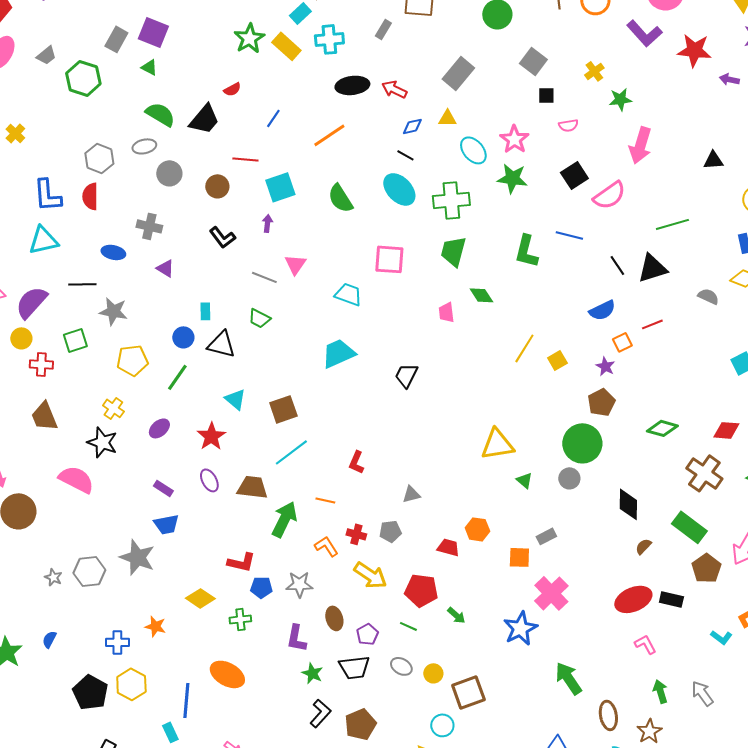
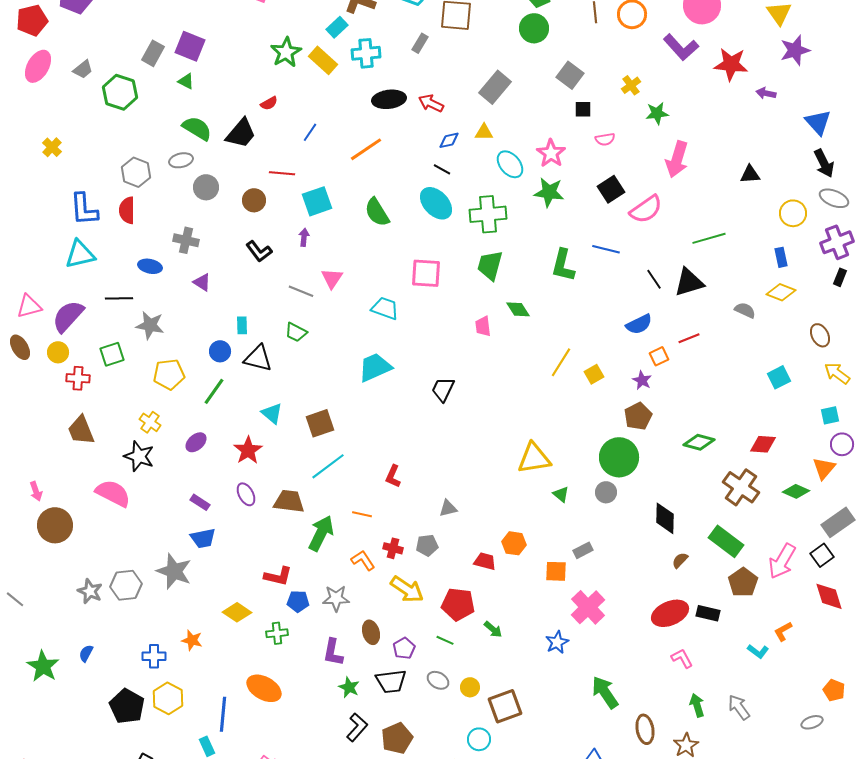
gray star: (53, 577) -> (90, 591), size x1.4
blue star: (520, 628) -> (557, 642), size x0.7

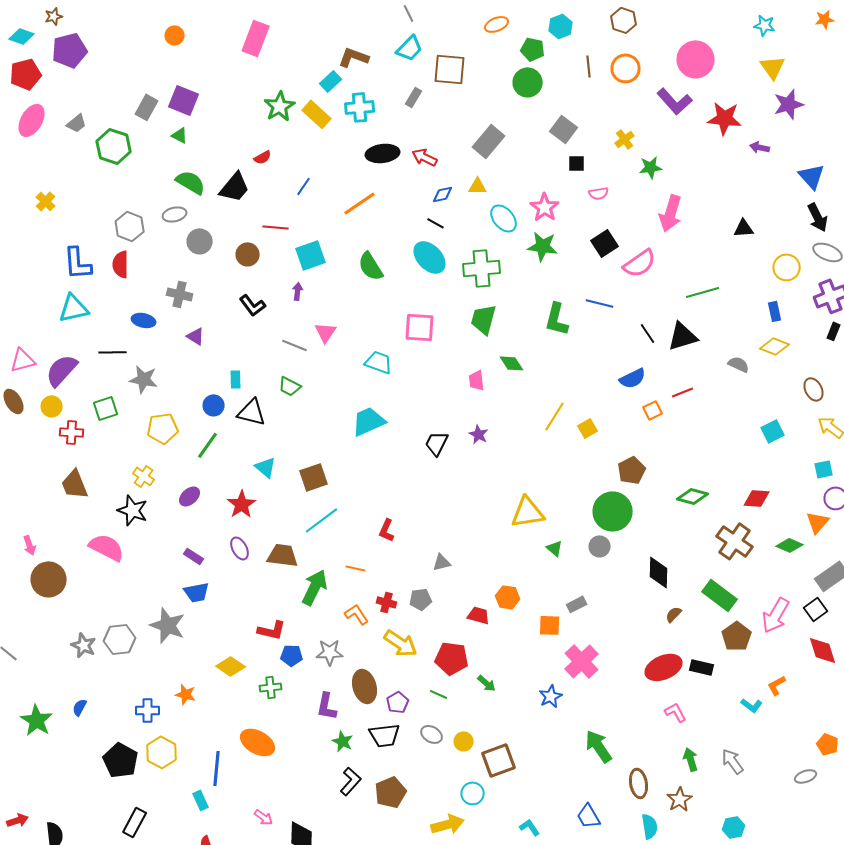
purple star: (642, 380) -> (479, 434), moved
brown ellipse: (371, 632) -> (365, 686), size x1.4

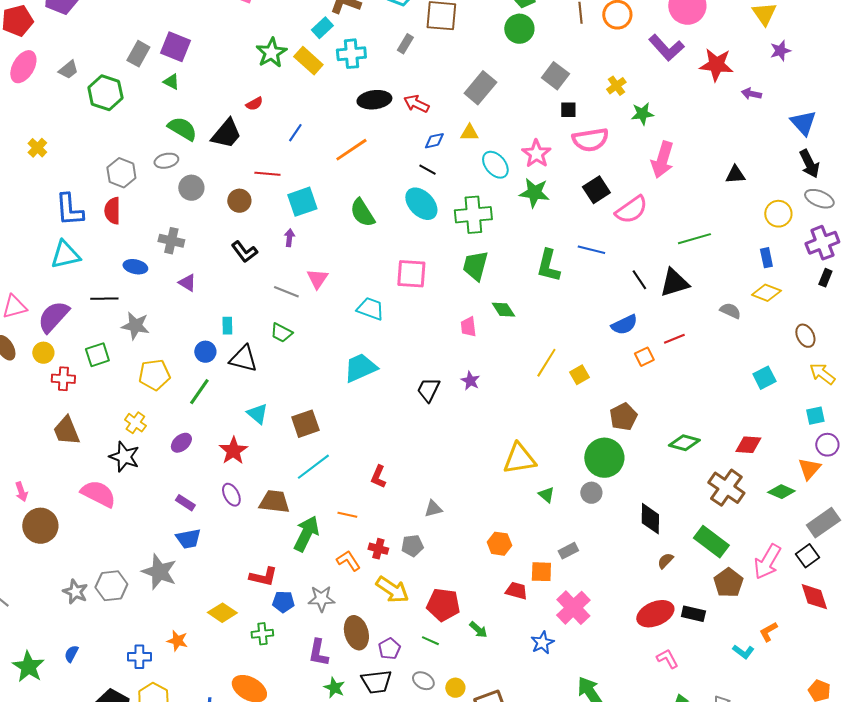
purple star: (789, 104) -> (780, 51), size x0.7
pink semicircle: (599, 193) -> (590, 140), size x1.8
red trapezoid: (479, 615) -> (516, 591), moved

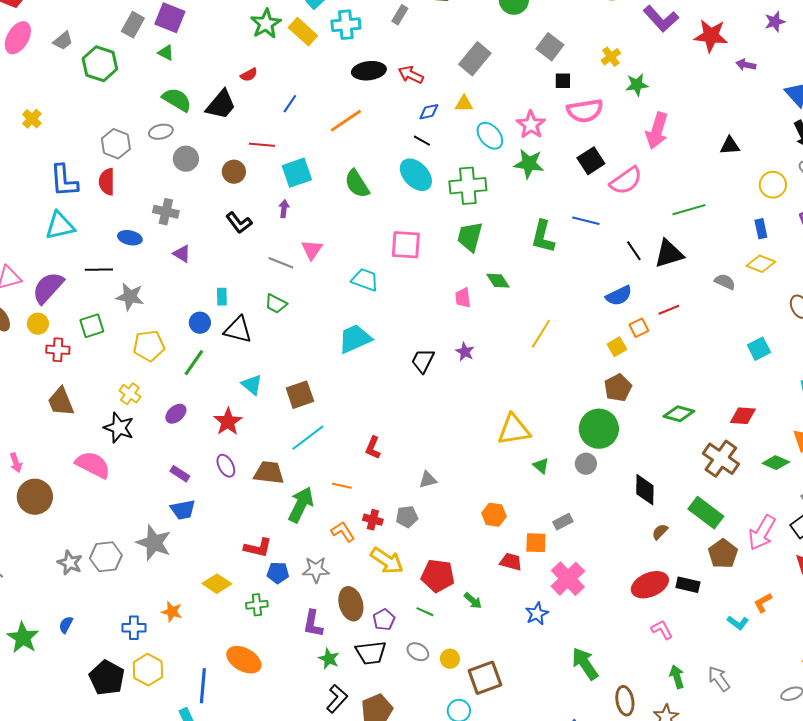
yellow square: (579, 375) -> (617, 347), moved

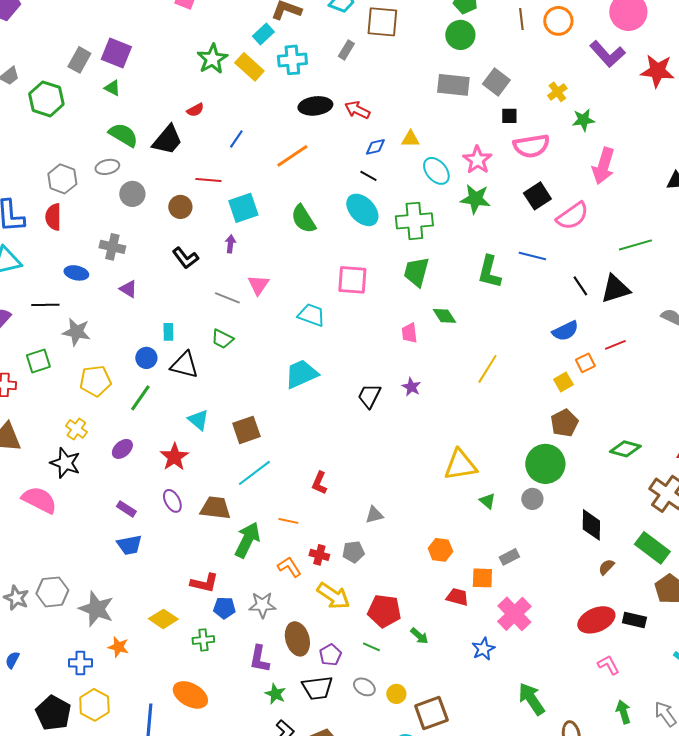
gray rectangle: (475, 59) -> (453, 85), moved, turned 56
gray star: (154, 543) -> (96, 609), moved

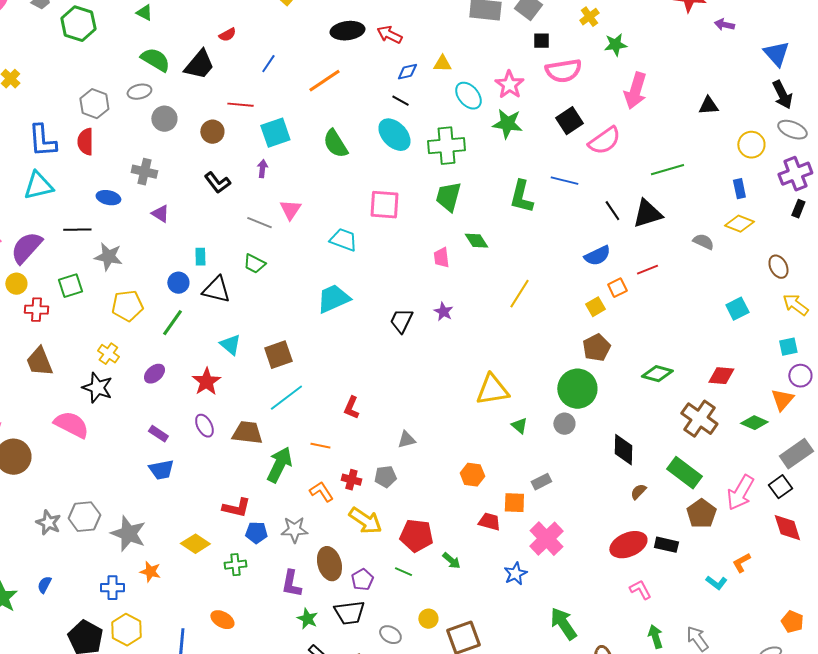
gray ellipse: (364, 687) -> (390, 635), moved
orange ellipse: (190, 695) -> (222, 620), size x0.7

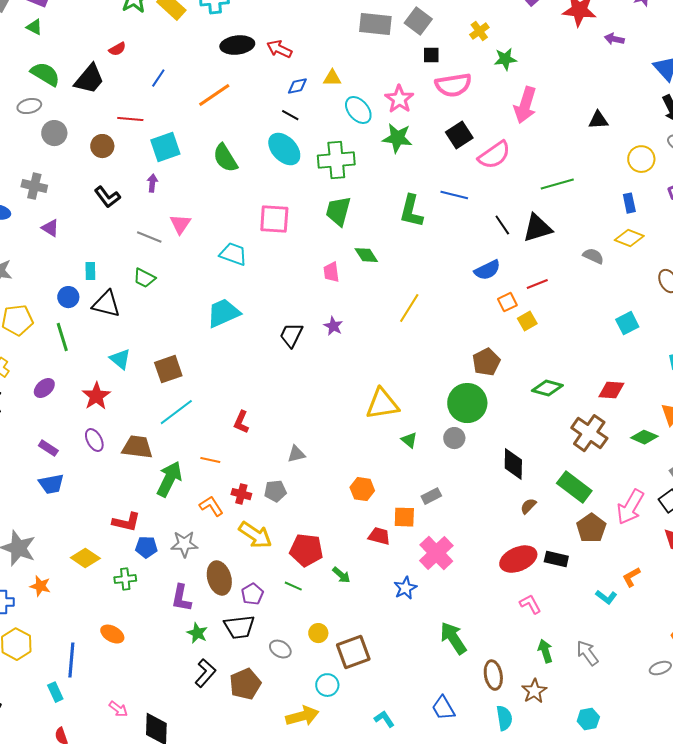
yellow square: (595, 307) -> (527, 321), moved
green line: (172, 323) -> (62, 337), turned -52

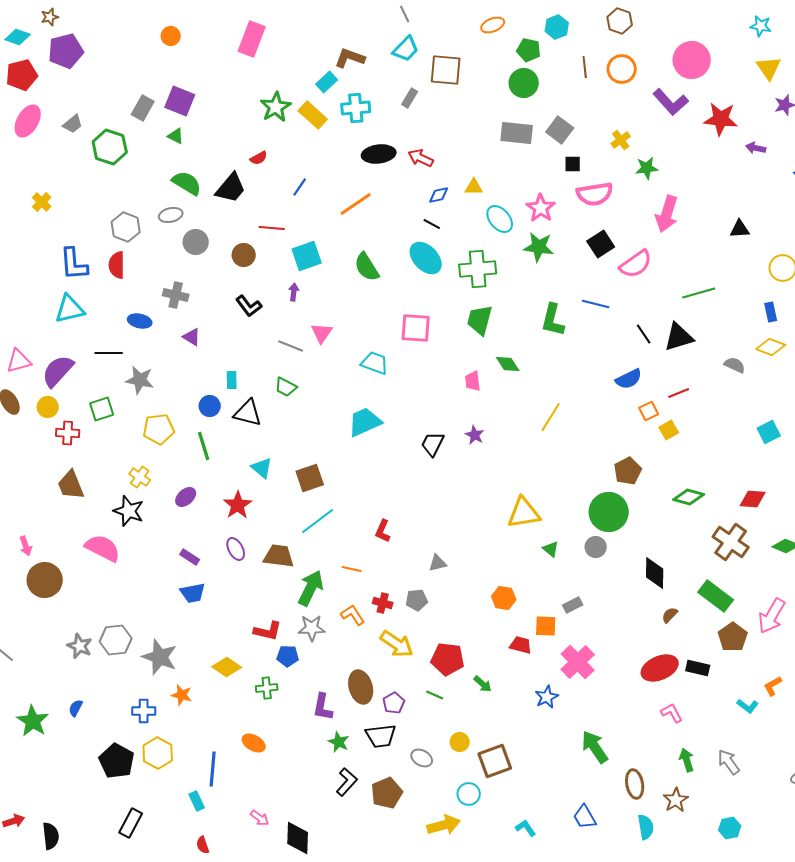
gray star: (184, 544) -> (312, 628), moved

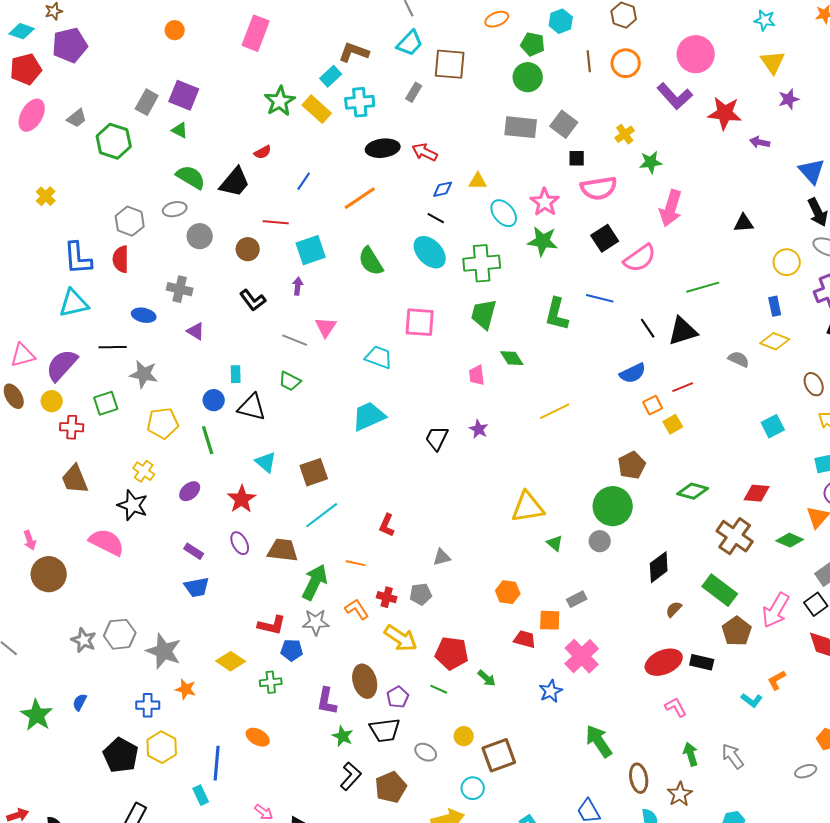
yellow line: (551, 417) -> (555, 411), turned 32
black diamond: (655, 573) -> (659, 567), turned 52

